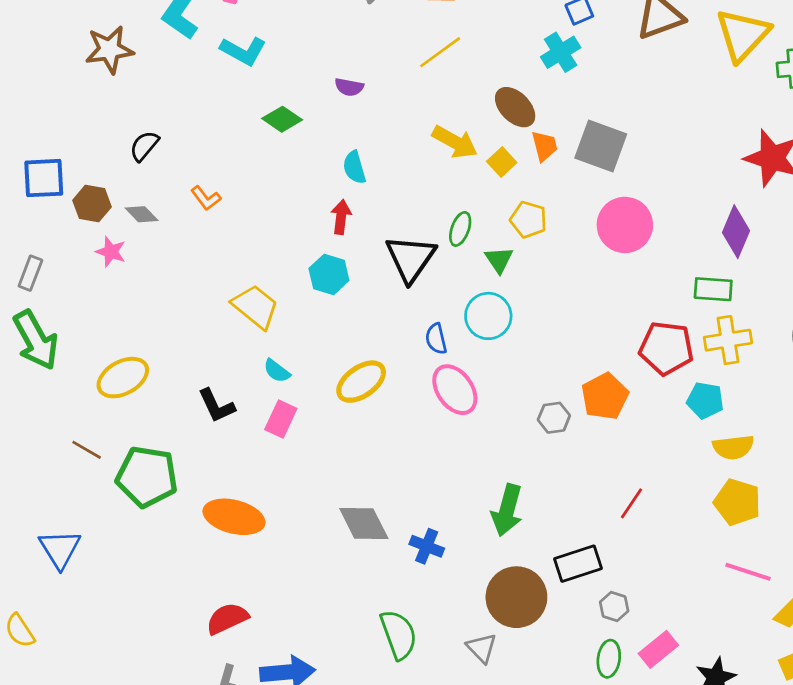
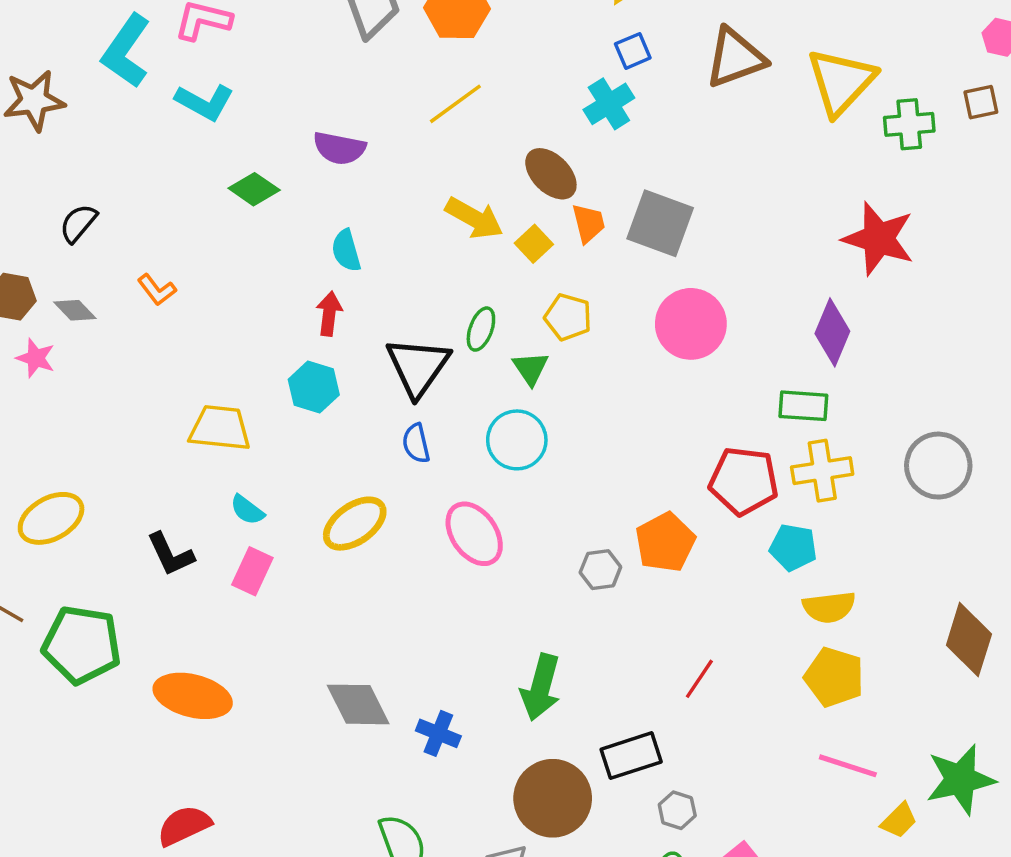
purple semicircle: (349, 87) -> (339, 148), size x1.4
yellow trapezoid: (255, 307) -> (220, 428), turned -33
blue semicircle: (436, 339) -> (416, 443), moved

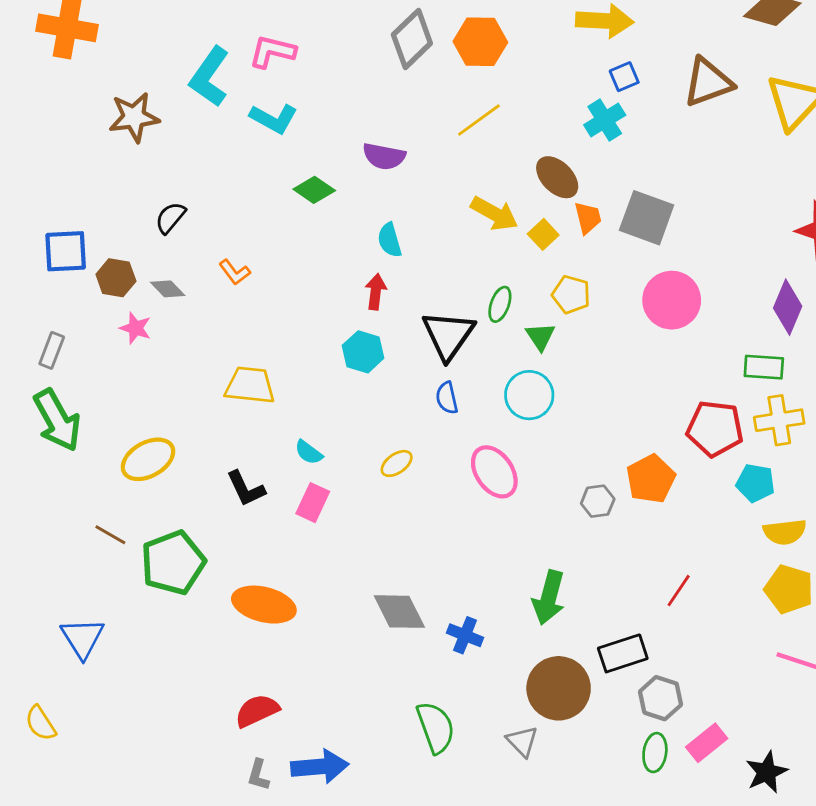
yellow trapezoid: (220, 428) -> (250, 385), moved
yellow ellipse: (355, 524) -> (397, 463), size x0.6
green pentagon: (82, 645) -> (173, 563), turned -30
gray hexagon: (677, 810) -> (660, 698), size x1.4

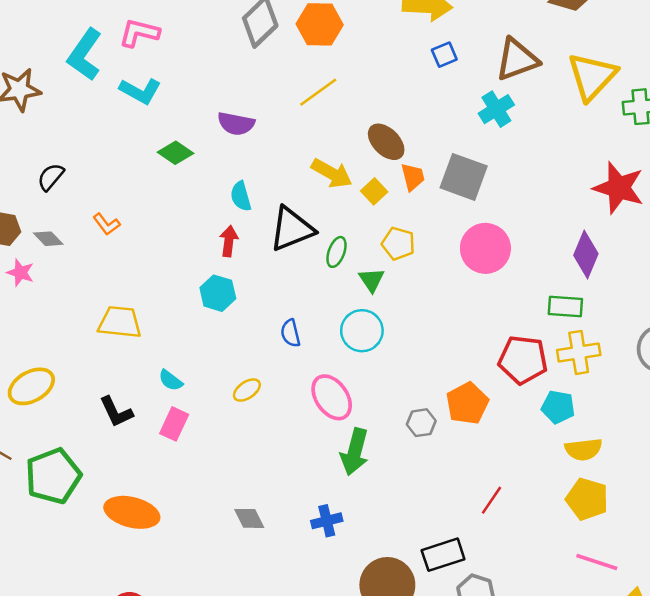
cyan cross: (605, 120) -> (496, 109), moved
black triangle: (448, 335) -> (292, 229), moved, turned 33
green arrow: (549, 598) -> (355, 452), moved
gray diamond: (399, 612) -> (249, 518), size x0.7
blue cross: (465, 635) -> (327, 521), moved, turned -36

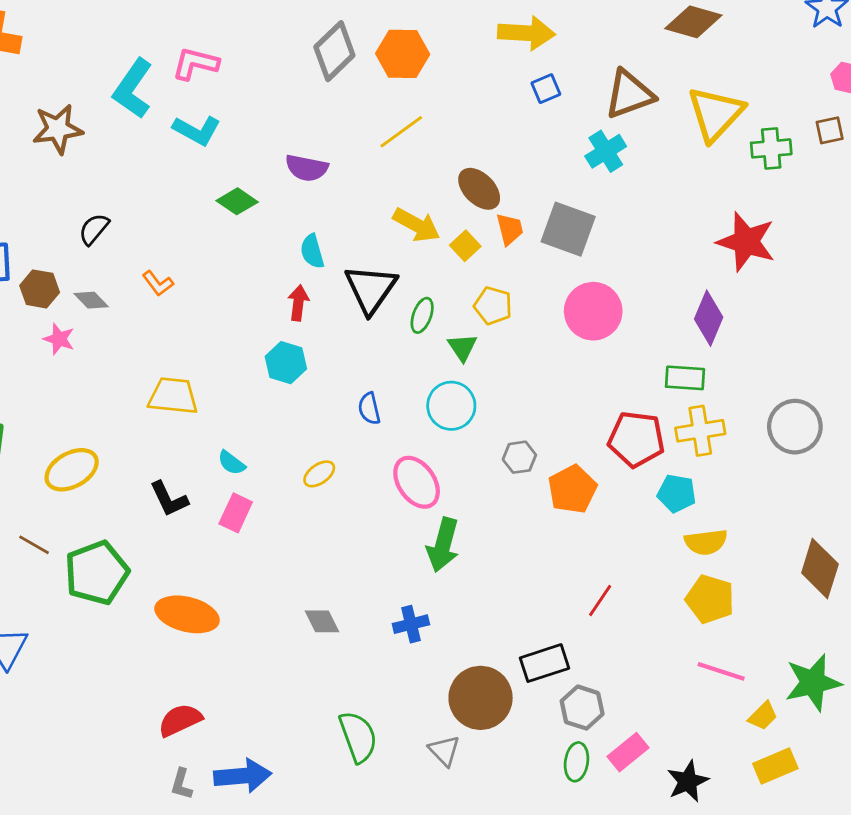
black triangle: (292, 229) -> (371, 289), turned -33
gray hexagon: (421, 423) -> (519, 457), moved

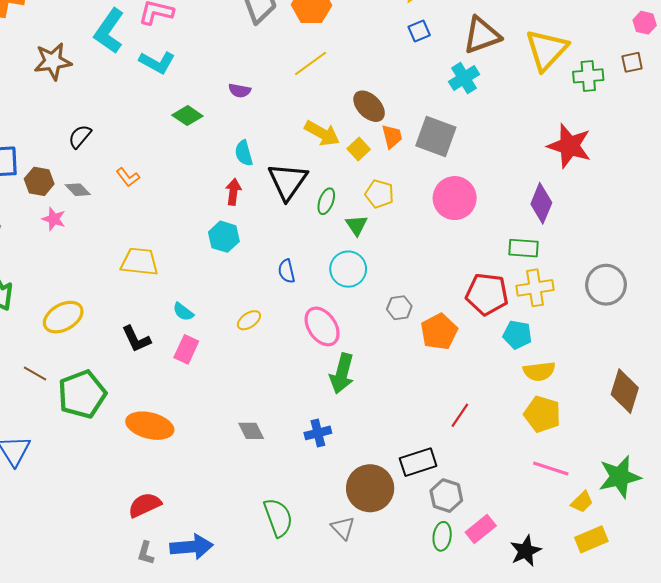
purple semicircle: (307, 168) -> (240, 91), size x0.7

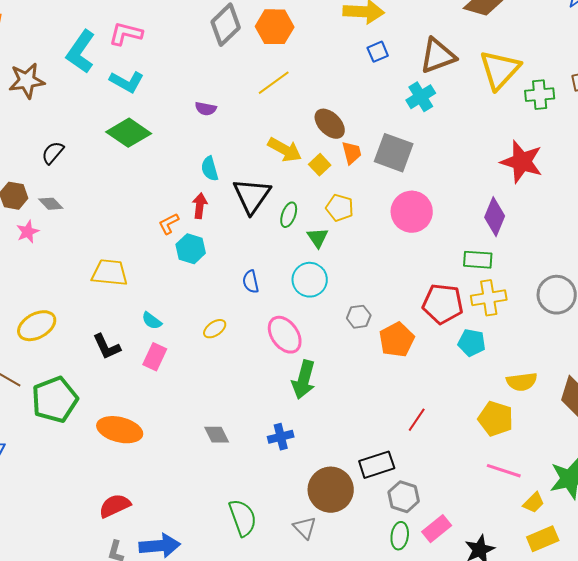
green diamond: (187, 116) -> (129, 133), moved, size x1.5
orange L-shape: (128, 177) -> (169, 224), moved, turned 100
pink star: (54, 219) -> (28, 232), turned 30
yellow semicircle: (539, 371) -> (522, 382), moved

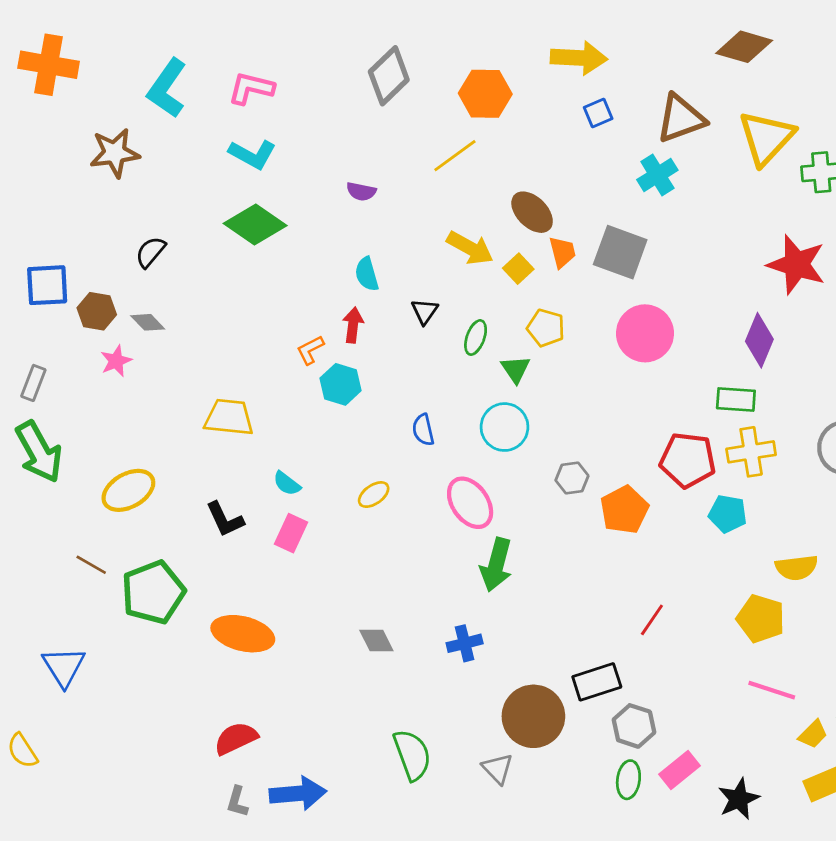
orange hexagon: (275, 27) -> (485, 94), moved
cyan L-shape: (81, 52) -> (167, 88), moved
black triangle: (252, 196) -> (425, 311), size x0.5

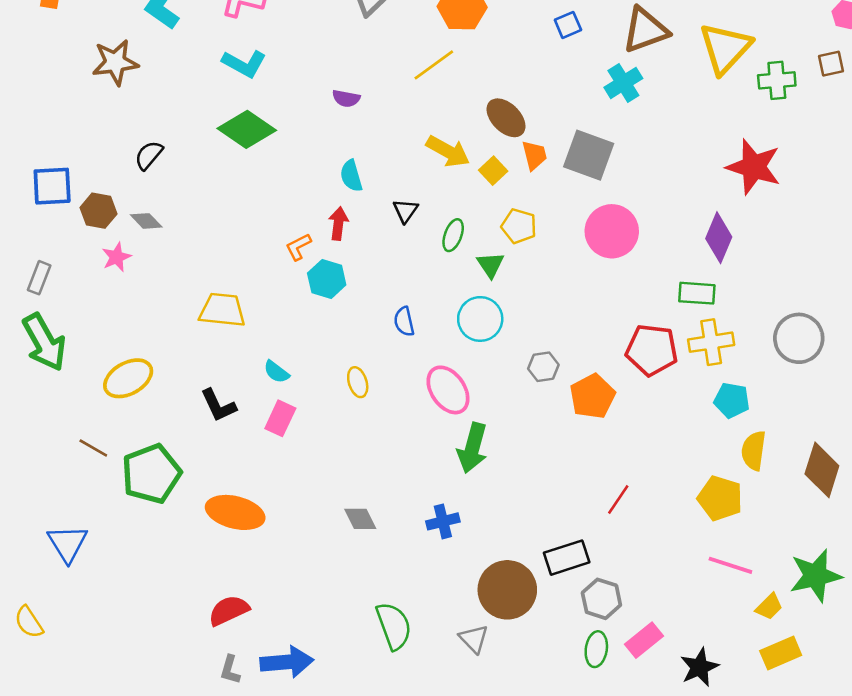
yellow ellipse: (374, 495) -> (358, 382), turned -72
cyan pentagon: (728, 514) -> (732, 400), moved
yellow semicircle: (797, 568) -> (754, 451), turned 105

